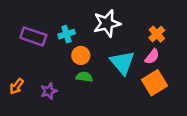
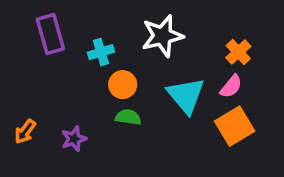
purple rectangle: (33, 36) -> (50, 34), moved, turned 55

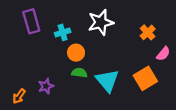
pink semicircle: (231, 86) -> (163, 54), moved
cyan triangle: (186, 95) -> (107, 81), moved
orange arrow: (25, 132) -> (19, 96), moved

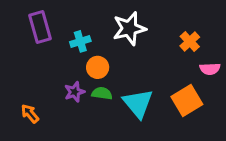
pink semicircle: (163, 54) -> (210, 69), turned 48
purple star: (46, 86) -> (75, 92), moved
orange arrow: (19, 96) -> (30, 113), moved, turned 104

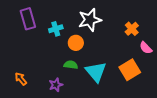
orange circle: (98, 67) -> (76, 43), moved
pink semicircle: (210, 69) -> (146, 48), turned 48
purple star: (75, 92) -> (56, 85), moved

